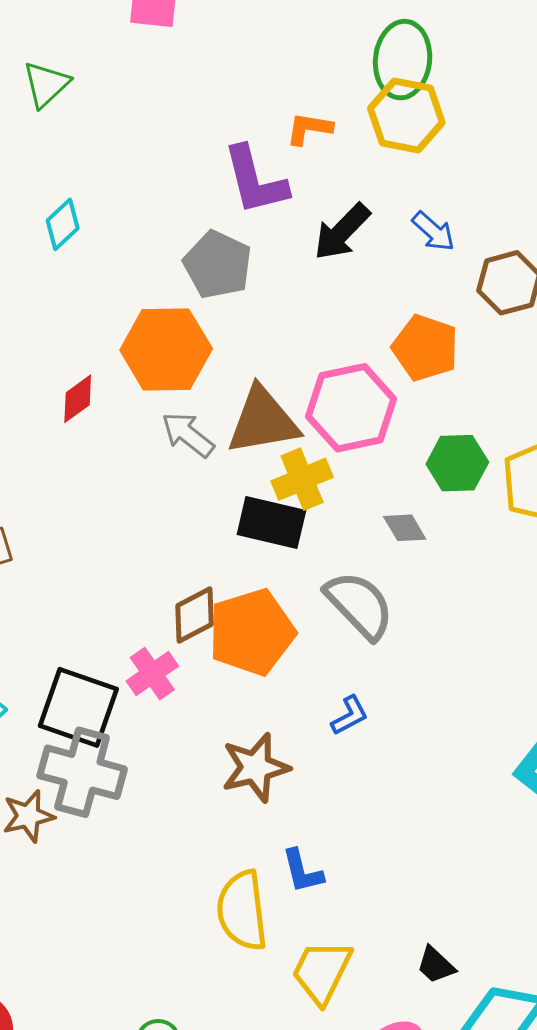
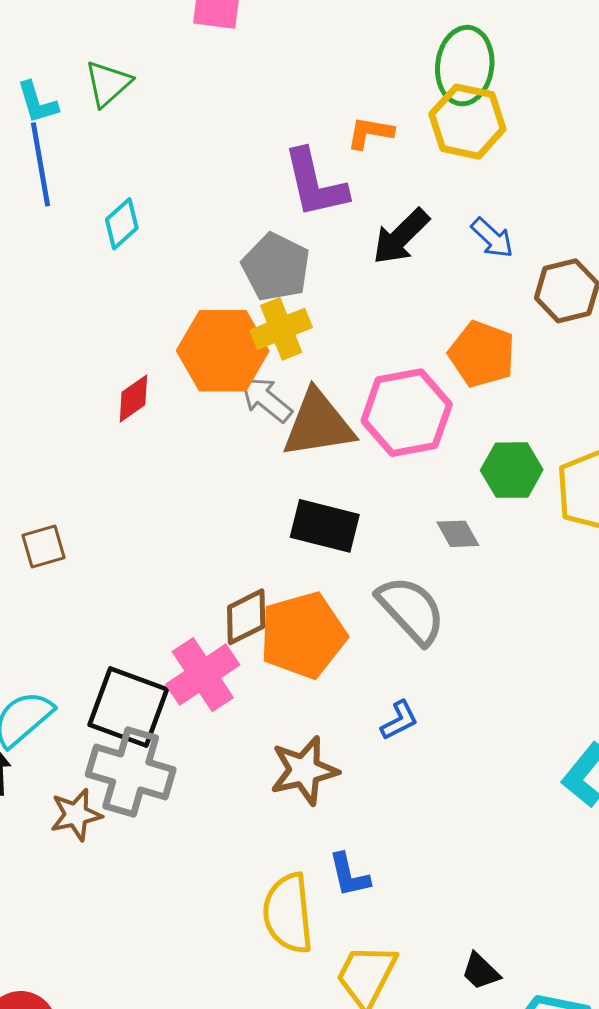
gray arrow: (188, 435) -> (266, 399), moved
yellow cross: (302, 479) -> (281, 329), moved
pink cross: (152, 674) -> (203, 675), size x1.4

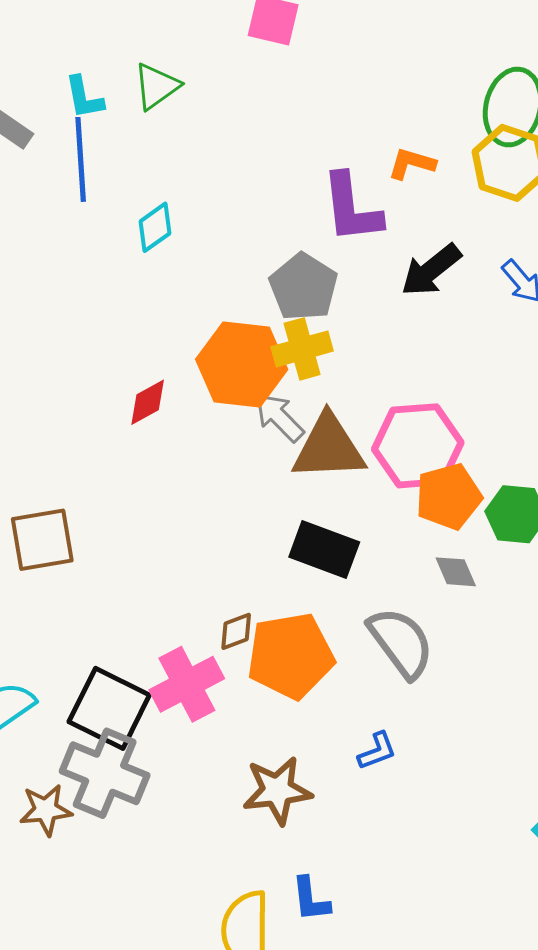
orange pentagon: (482, 354) -> (448, 497), moved, turned 30
brown square: (43, 546) -> (42, 540), size x1.5
brown diamond: (246, 617) -> (236, 631), size x0.7

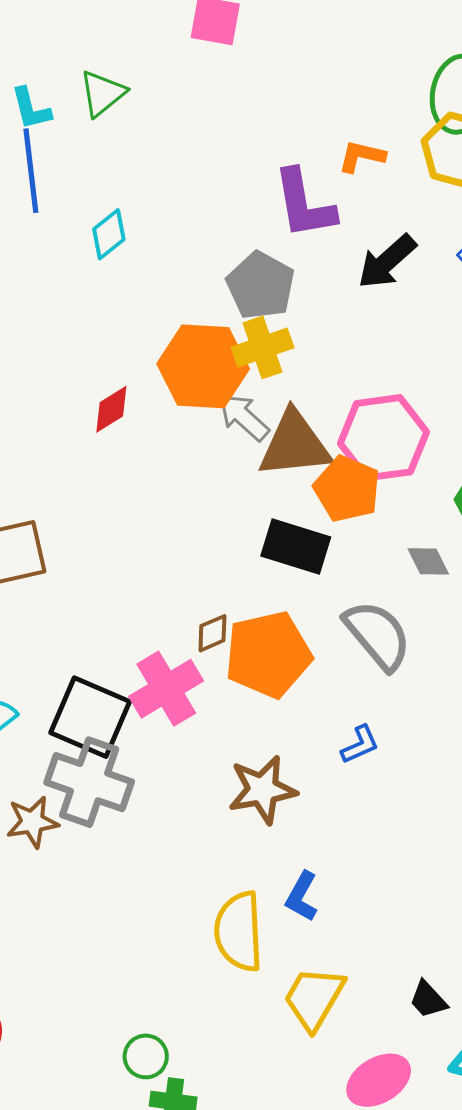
orange pentagon: (448, 497) -> (347, 489), moved, turned -30
blue L-shape: (311, 899) -> (302, 897), turned 39

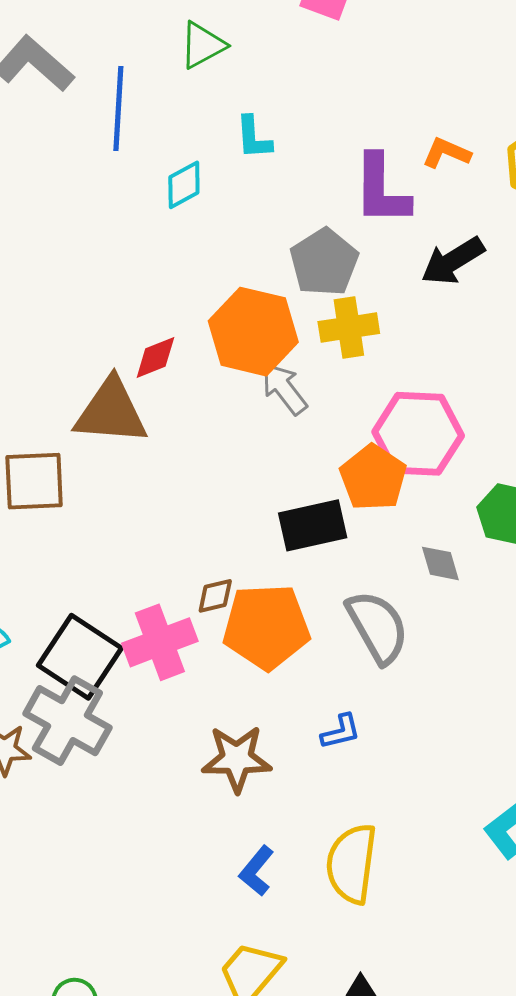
cyan L-shape: (31, 109) -> (254, 138), moved
yellow cross: (263, 347) -> (349, 328), moved
brown triangle: (295, 445) -> (111, 412), moved
black rectangle: (296, 547) -> (313, 525), turned -40
yellow semicircle: (239, 931) -> (352, 864), moved

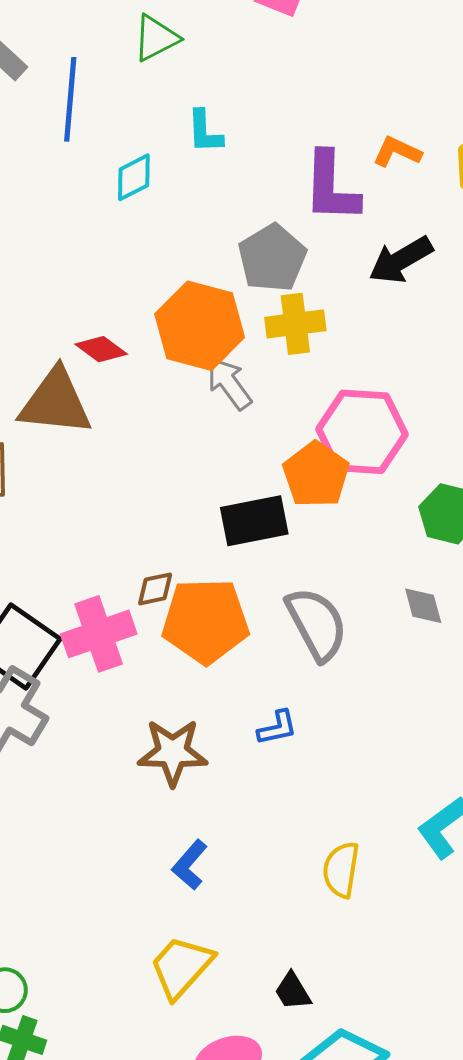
red diamond: (155, 358) -> (101, 349), turned 57
gray diamond: (440, 563) -> (423, 606), moved
yellow semicircle: (352, 864) -> (341, 870), moved, size x0.7

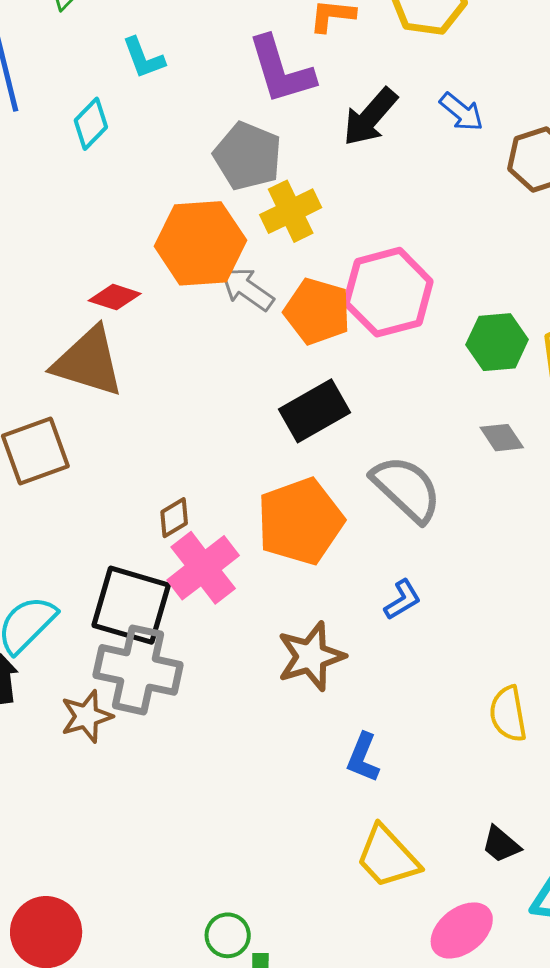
brown triangle: (55, 402) -> (88, 362), turned 30
orange pentagon: (316, 475) -> (317, 311), moved
brown diamond: (155, 589) -> (174, 518), moved
yellow trapezoid: (181, 967) -> (388, 857), turned -66

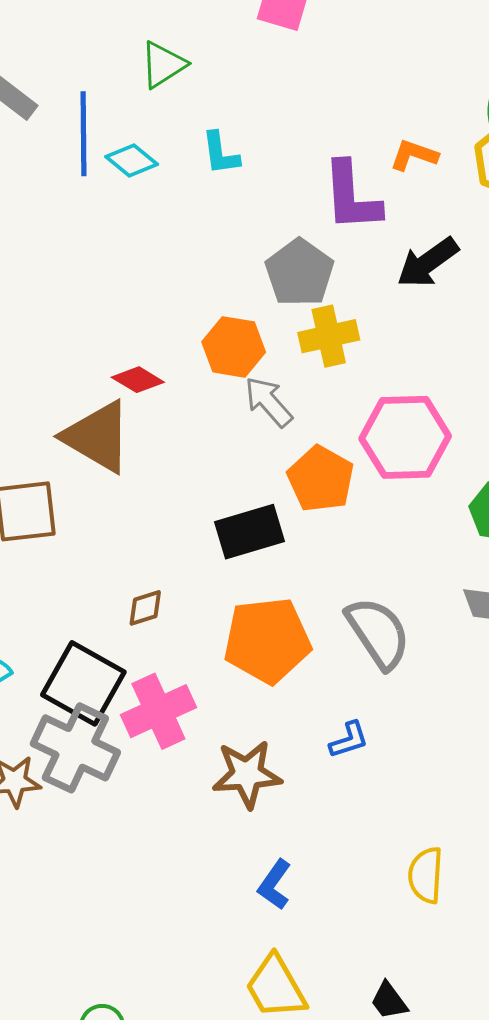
cyan diamond: (91, 124) -> (132, 161), moved, turned 72
orange hexagon: (200, 243) -> (234, 347), size x0.7
orange pentagon: (317, 311) -> (321, 479), moved
black rectangle: (314, 411) -> (250, 532), moved
pink cross: (203, 568) -> (158, 711), moved

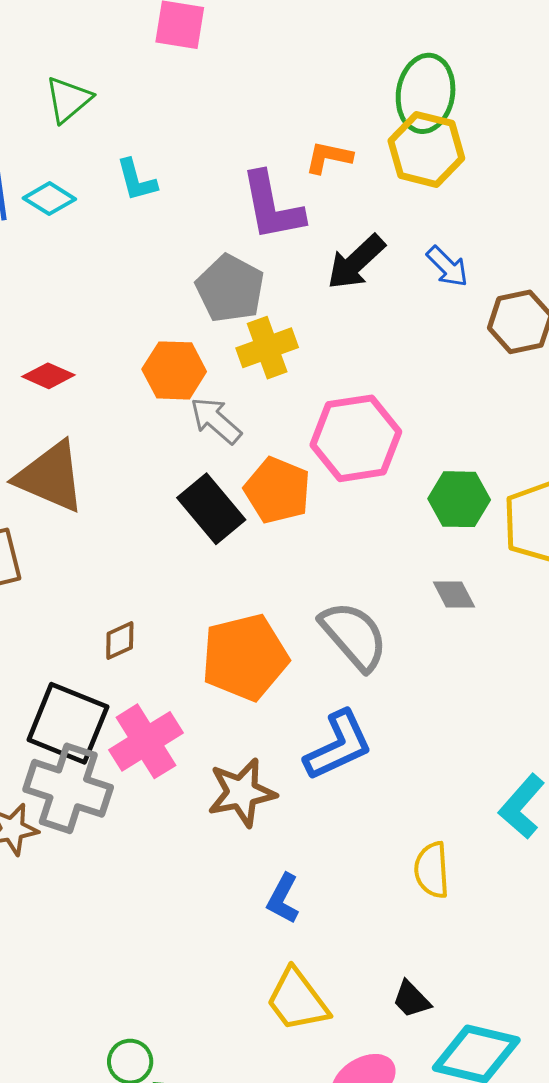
red diamond: (138, 380) -> (48, 376), moved
black rectangle: (250, 532) -> (211, 509), moved, turned 74
blue L-shape: (349, 740) -> (338, 746), size x1.8

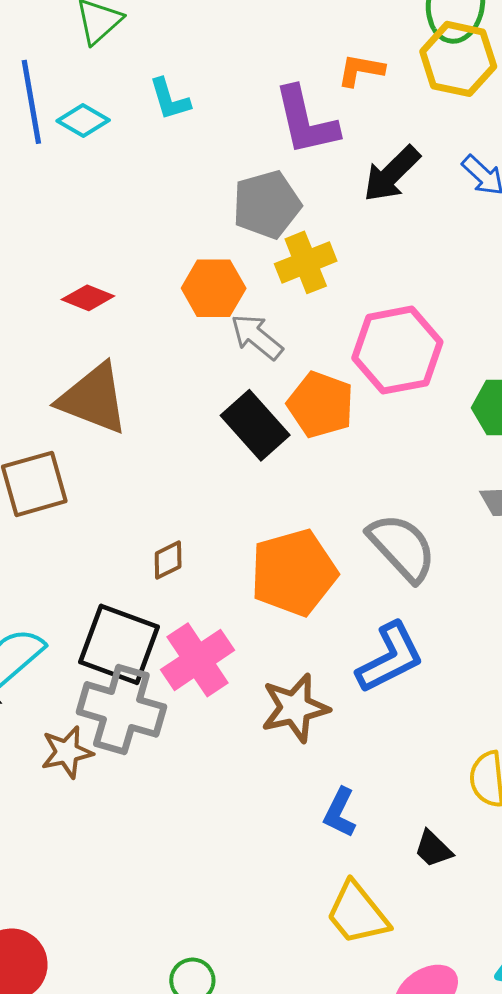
gray pentagon: (230, 289) -> (267, 204), turned 30
black trapezoid: (411, 999) -> (433, 849), moved

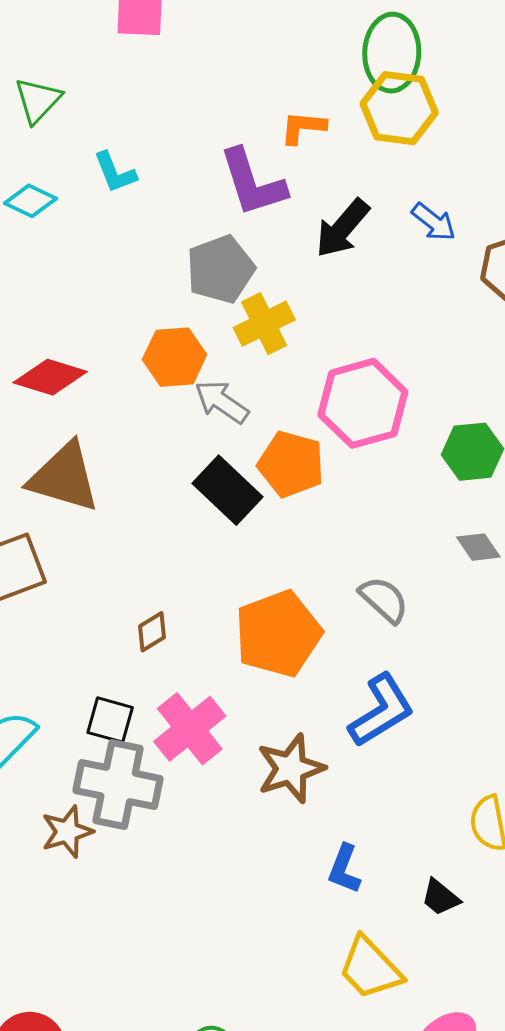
red diamond: (88, 298) -> (50, 377), size x1.4
gray semicircle: (402, 547) -> (384, 600), size x0.7
black square: (119, 644) -> (110, 720), size x0.6

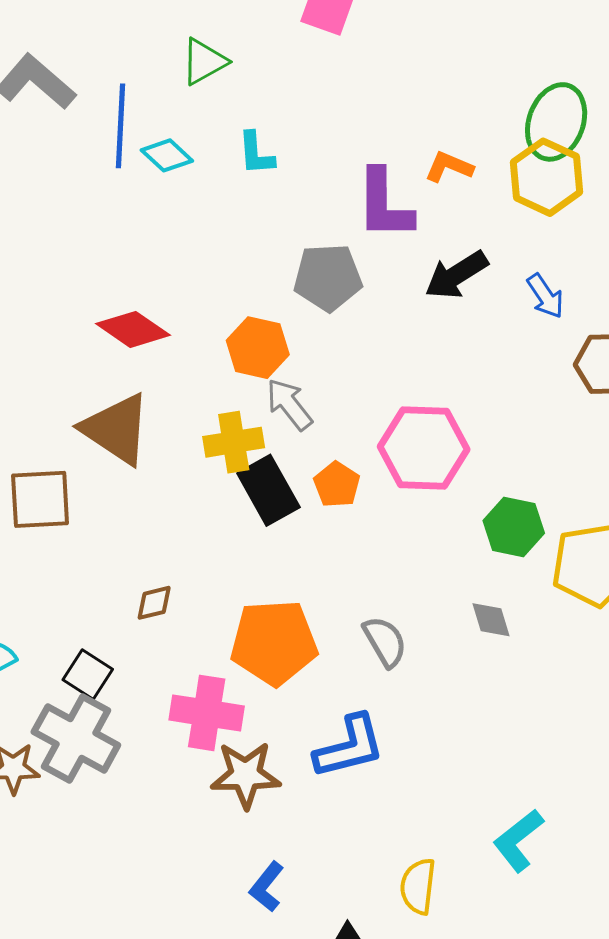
yellow cross: (264, 324) -> (234, 442), moved
orange pentagon: (291, 464) -> (337, 485), size x0.7
pink cross: (190, 729) -> (207, 713), moved, turned 30

